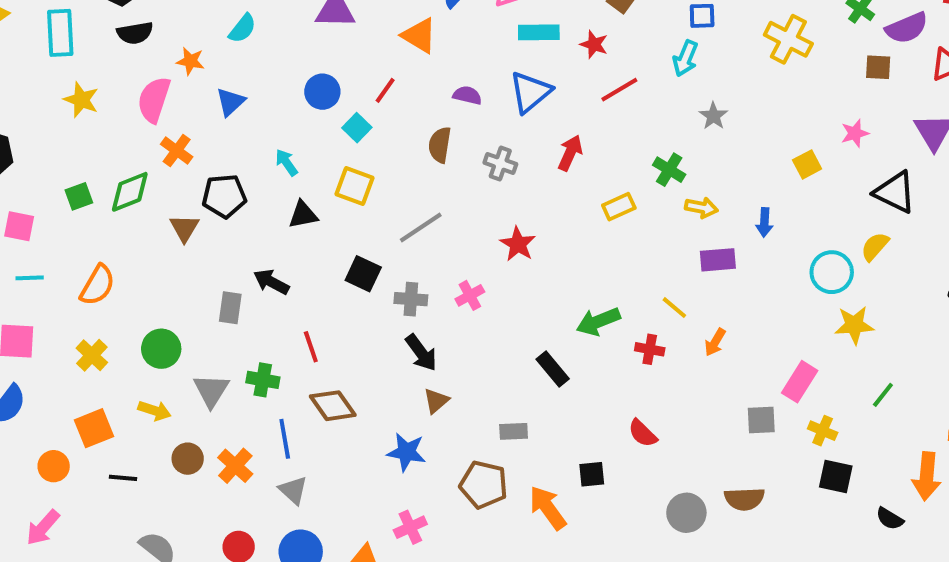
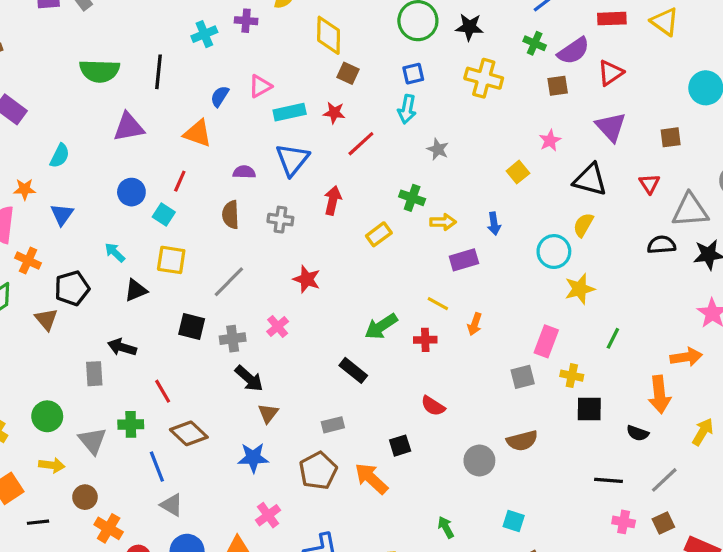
orange cross: (235, 466) -> (109, 528), moved
brown pentagon: (484, 485) -> (318, 471), turned -30

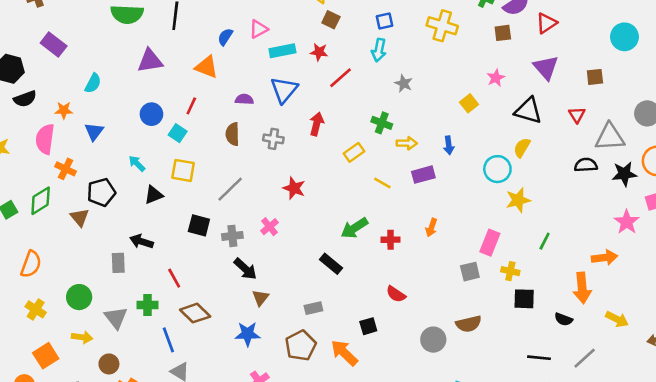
yellow line: (438, 304) -> (382, 183), moved
yellow arrow: (703, 432) -> (617, 319), turned 85

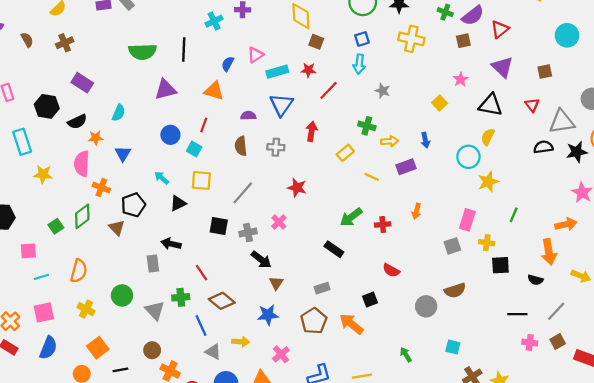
black semicircle: (25, 99) -> (77, 122), moved
yellow arrow: (82, 337) -> (241, 342), moved

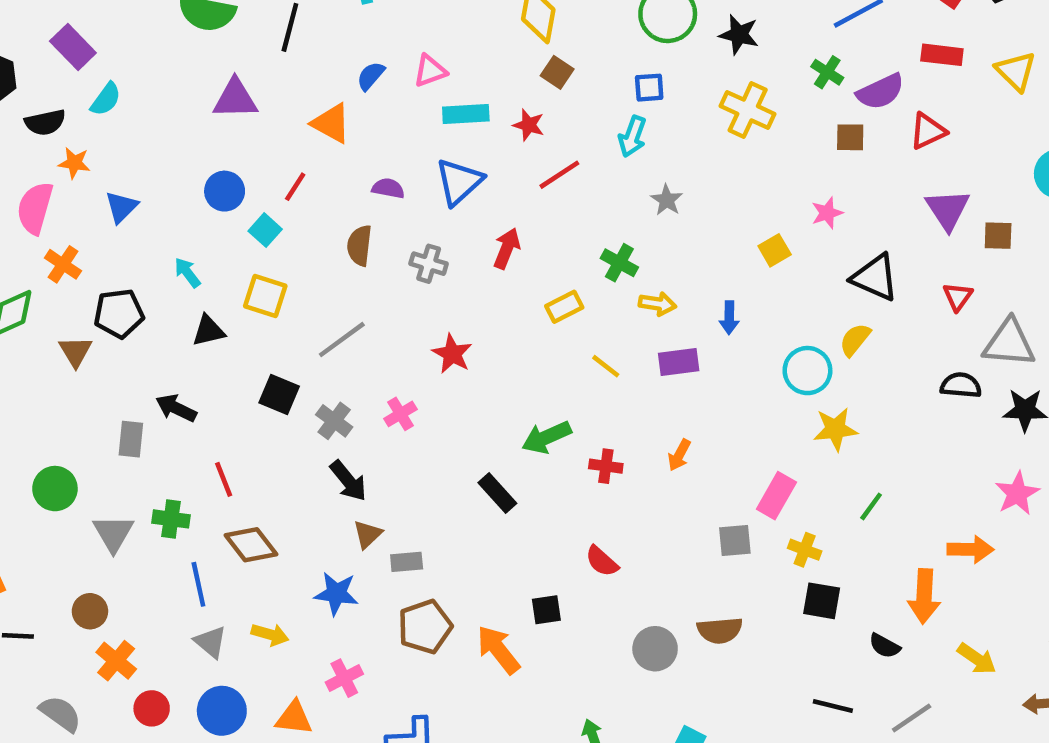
purple triangle: (502, 67) -> (948, 210), moved
cyan semicircle: (119, 113) -> (106, 99), moved
gray cross: (248, 233) -> (334, 421), turned 35
gray rectangle: (322, 288) -> (407, 562), moved

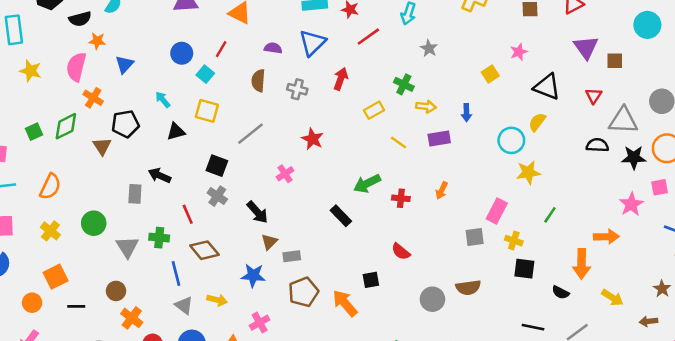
gray cross: (334, 421) -> (217, 196), moved

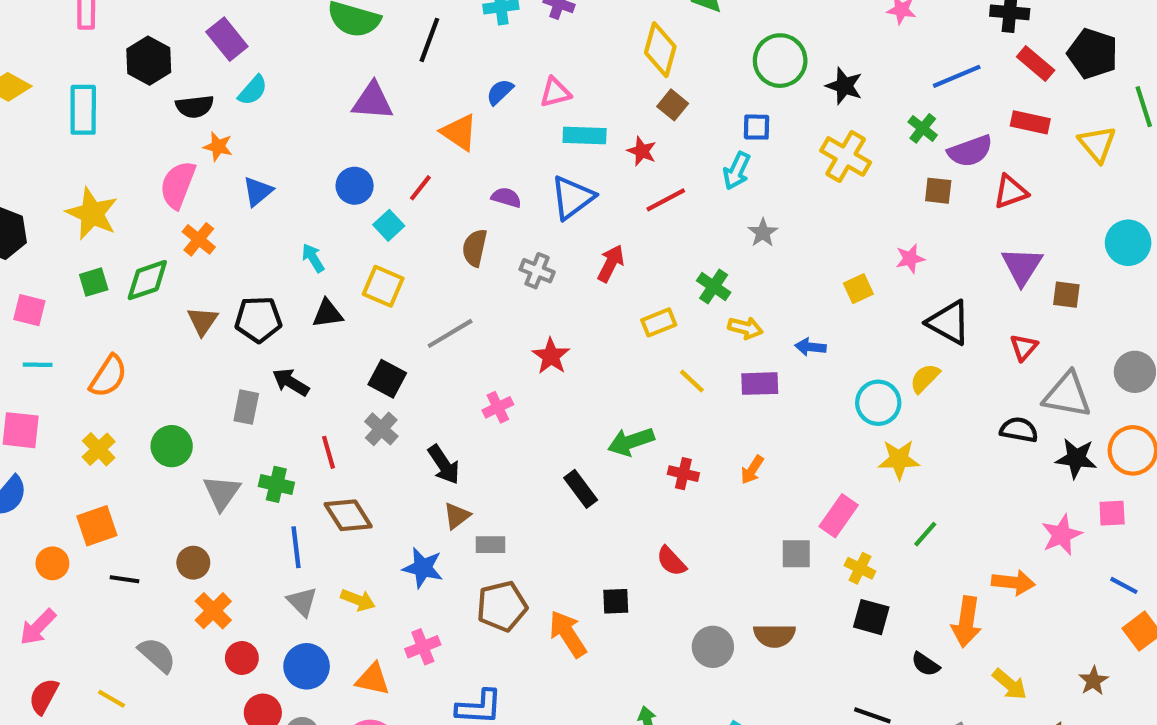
yellow star: (31, 71) -> (92, 214), moved, size x1.4
blue arrow: (466, 113) -> (810, 347), turned 90
black pentagon: (125, 124) -> (258, 319), moved

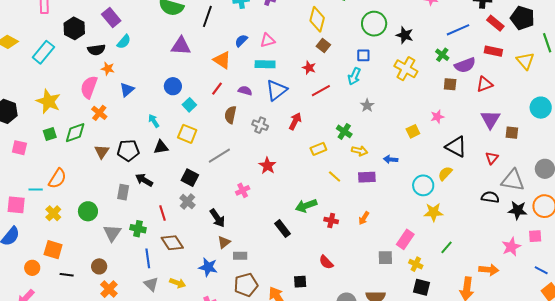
cyan rectangle: (83, 110) -> (43, 52), turned 40
cyan rectangle: (585, 135) -> (265, 64), moved
red line: (420, 188) -> (217, 89), moved
cyan line: (38, 365) -> (36, 189), moved
orange square: (97, 526) -> (53, 250), turned 36

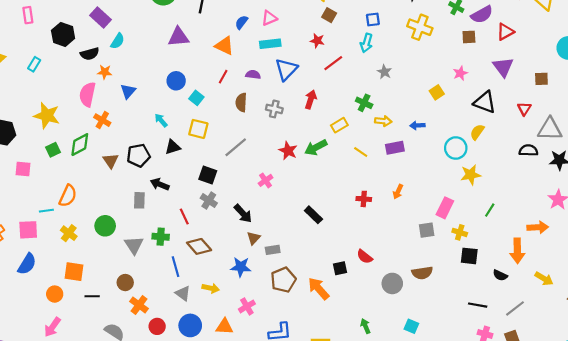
cyan rectangle: (43, 52) -> (34, 64), size x0.6
purple triangle: (490, 119) -> (503, 67), moved
green arrow: (306, 206) -> (316, 148), moved
red semicircle: (326, 262) -> (365, 257), moved

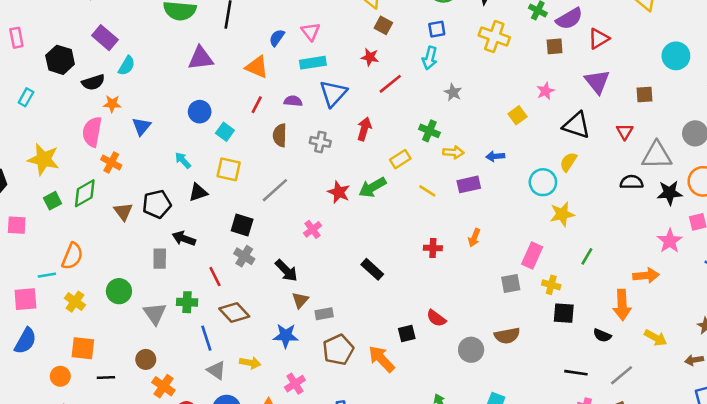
pink triangle: (269, 18) -> (311, 32), turned -42

